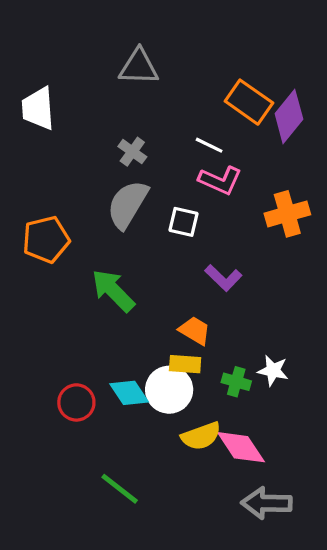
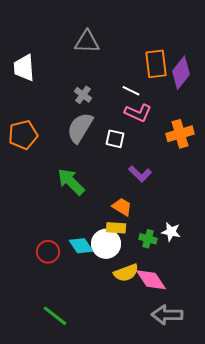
orange rectangle: (249, 102) -> (156, 64), turned 48
orange pentagon: (46, 239) -> (23, 135), moved
green line: (120, 489) -> (55, 316), moved

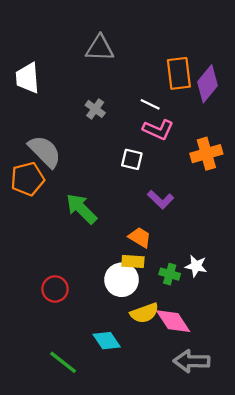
gray semicircle: (80, 128) -> (45, 151), moved, turned 104
orange pentagon: (23, 135) -> (27, 179), moved
cyan diamond: (81, 246) -> (107, 341), moved

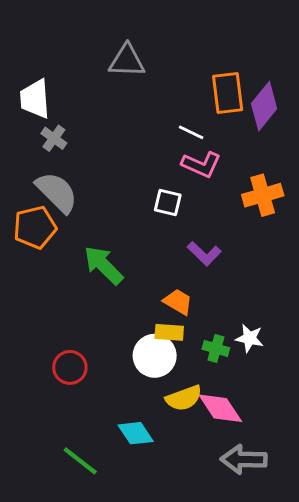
gray cross: (95, 109) -> (54, 138), moved

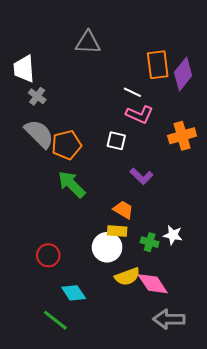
orange pentagon: (35, 227) -> (67, 145), moved
cyan diamond: (136, 433) -> (74, 293), moved

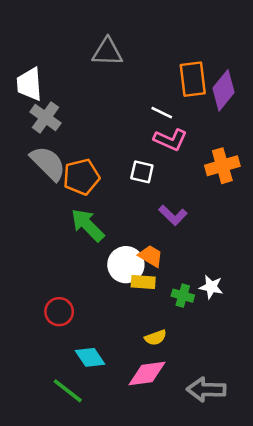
gray cross: (37, 96) -> (45, 117), size x1.4
white circle: (107, 247) -> (126, 265), moved
yellow semicircle: (127, 277) -> (156, 338), size x0.7
pink diamond: (153, 284) -> (147, 373), moved, turned -64

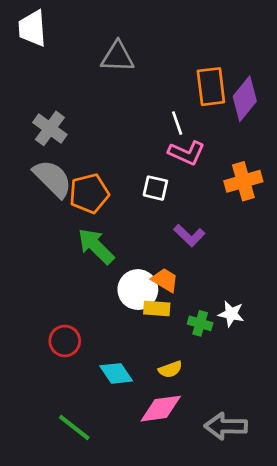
white trapezoid: (29, 84) -> (32, 28), moved
white line: (162, 113) -> (177, 123), turned 45
cyan diamond: (90, 357) -> (116, 373), moved

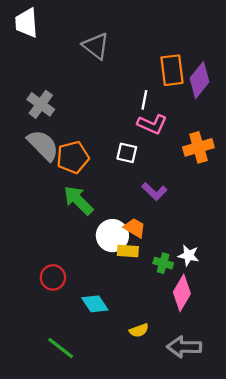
gray triangle: (118, 57) -> (96, 46), turned 36
white line: (177, 123) -> (144, 100), turned 30
yellow semicircle: (170, 369) -> (139, 330), moved
pink diamond: (161, 409) -> (182, 293), moved, turned -52

